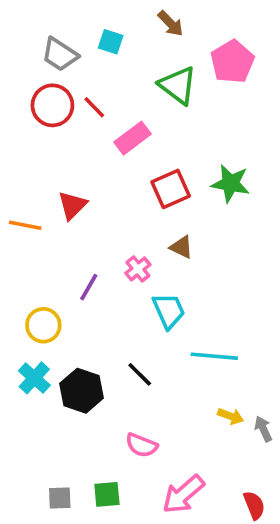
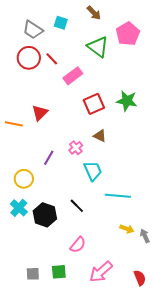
pink semicircle: (142, 445) -> (78, 245), turned -72

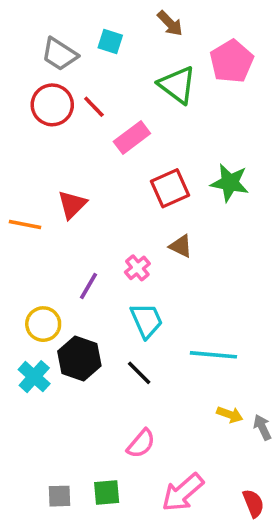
cyan trapezoid: (93, 171) -> (146, 320), moved
black hexagon: (45, 215) -> (79, 358), moved

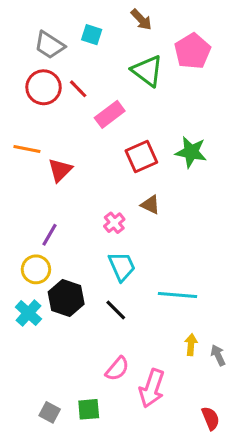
orange line: (25, 224) -> (27, 149), moved
purple line: (88, 286) -> (50, 235), moved
yellow arrow: (230, 415) -> (191, 345), turned -105
pink arrow: (183, 492) -> (152, 388), moved, turned -30
gray square: (59, 496) -> (50, 412), turned 30

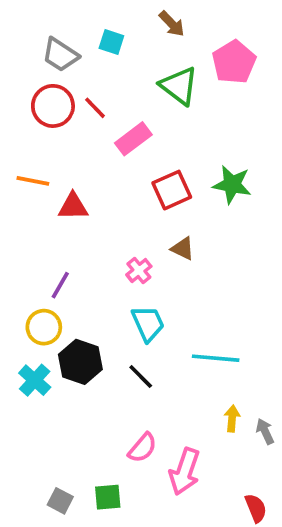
red triangle: (60, 170) -> (73, 206), turned 44

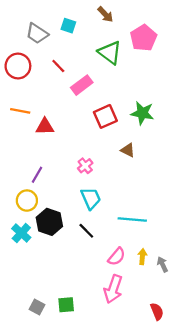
red circle: (53, 106) -> (18, 66), moved
brown triangle: (183, 249) -> (128, 150), moved
pink semicircle: (143, 448) -> (117, 257), moved

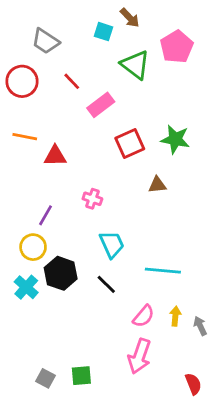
cyan square: (68, 26) -> (104, 32), moved
brown triangle: (128, 150) -> (157, 185), turned -32
pink cross: (85, 166) -> (92, 199), moved, turned -32

